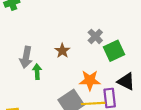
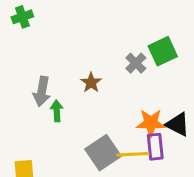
green square: (114, 51) -> (163, 51), moved
orange star: (90, 80) -> (151, 123), moved

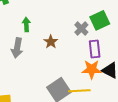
green arrow: (57, 111) -> (26, 24), moved
purple rectangle: (155, 147) -> (95, 49), moved

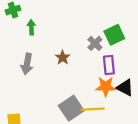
green arrow: (26, 24) -> (31, 27), moved

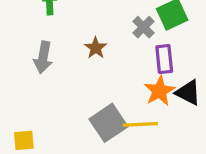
orange star: (106, 87) -> (159, 91), turned -30

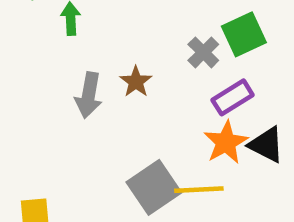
gray arrow: (43, 57) -> (89, 95), moved
purple rectangle: (164, 59) -> (233, 97), turned 64

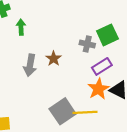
gray cross: (203, 52) -> (87, 44), turned -32

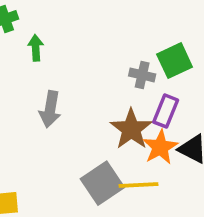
brown star: (54, 59) -> (131, 129), moved, size x1.6
purple rectangle: (102, 66) -> (166, 111), turned -36

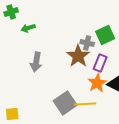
green arrow: (36, 48) -> (28, 28), turned -104
brown star: (131, 129) -> (78, 56), moved

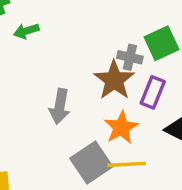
gray arrow: (36, 62) -> (60, 106), moved
orange star: (97, 83) -> (121, 127), moved

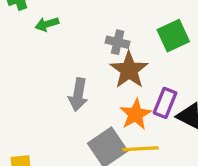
gray cross: (130, 57) -> (118, 42), moved
purple rectangle: (153, 92) -> (165, 103), moved

